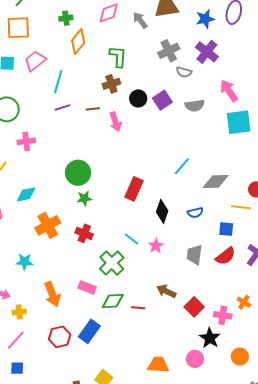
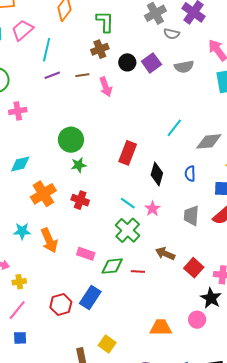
blue semicircle: (195, 213) -> (190, 174), turned 105
green cross: (112, 263) -> (128, 230), moved
orange arrow: (52, 294) -> (49, 240), moved

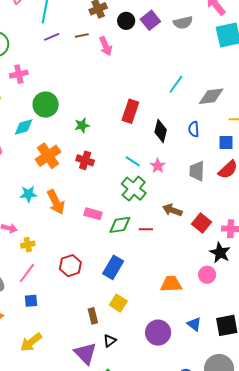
green circle: (71, 140) -> (46, 105), moved
blue rectangle: (90, 298) -> (113, 267), moved

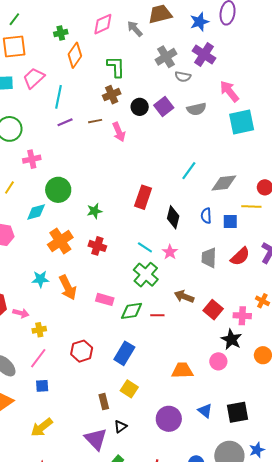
blue square: (226, 143) -> (230, 221), moved

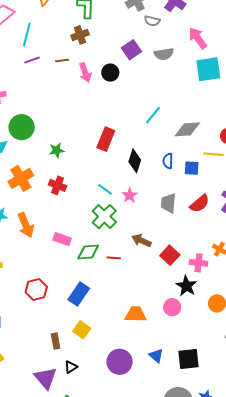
black circle: (140, 107) -> (110, 73), moved

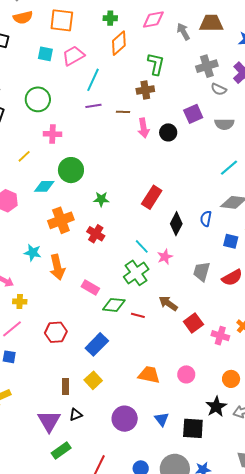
cyan line: (153, 115) -> (229, 168), moved
blue semicircle: (168, 161) -> (206, 219), moved
black star: (186, 286) -> (216, 407), moved

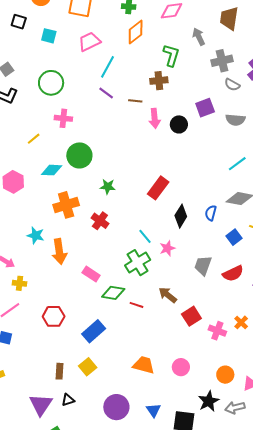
brown trapezoid: (211, 23) -> (229, 18), turned -85
gray arrow: (183, 31) -> (199, 37), moved
cyan square: (45, 54) -> (49, 36), moved
purple line: (93, 106) -> (106, 93), turned 42
blue square: (231, 241) -> (234, 237), turned 35

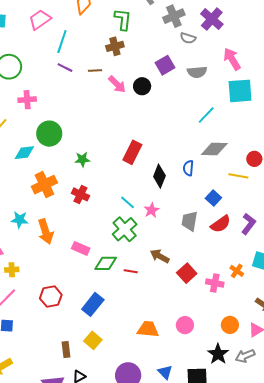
pink arrow: (155, 118) -> (117, 84), turned -30
blue square: (234, 237) -> (213, 198), moved

